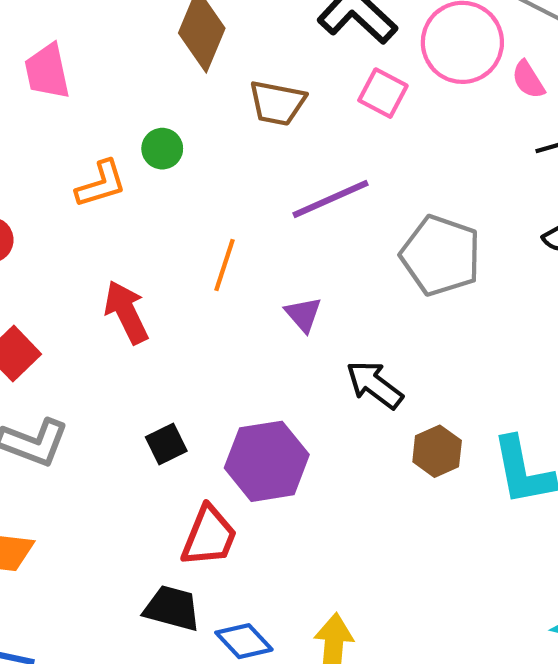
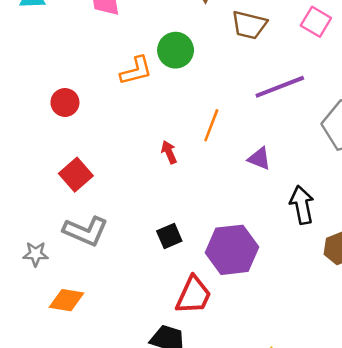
green circle: (162, 149) -> (176, 50), size x1.4
red arrow: (126, 312) -> (169, 152), moved, size x0.6
purple triangle: (303, 314) -> (259, 159), turned -30
black arrow: (374, 385) -> (302, 205), turned 39

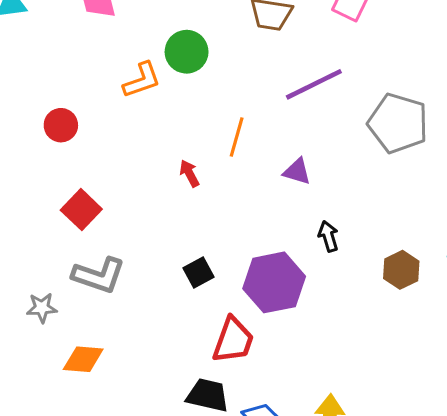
black arrow: (302, 205) -> (328, 236), moved, size x0.7

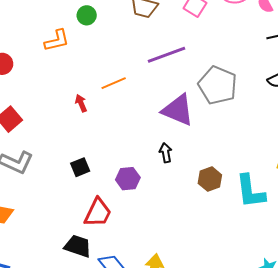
green circle: (187, 52) -> (87, 15), moved, size x0.7
orange line: (237, 137) -> (114, 83), turned 45
purple triangle: (297, 171) -> (178, 110), moved, size x1.8
purple hexagon: (274, 282) -> (128, 179), size x0.6

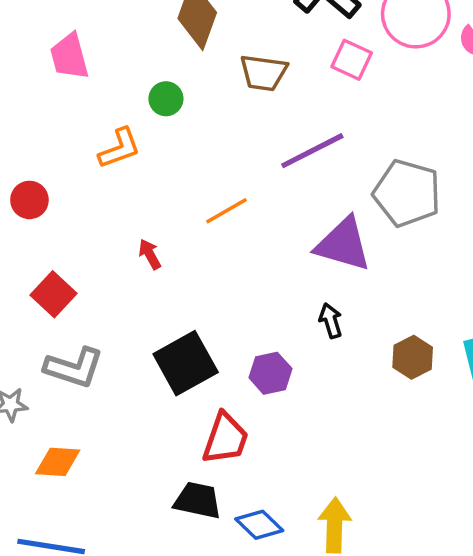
red arrow: (81, 103) -> (150, 254), moved
black square: (80, 167) -> (186, 363), size x1.8

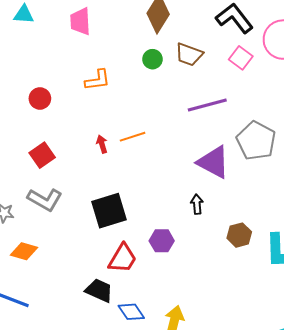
green circle: (166, 99) -> (152, 59), moved
orange line: (227, 211) -> (133, 137), moved
purple hexagon: (270, 373) -> (162, 241), moved

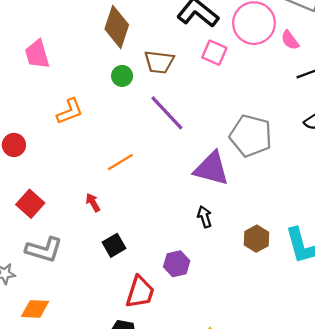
purple line: (207, 105) -> (167, 113), moved, turned 75
red arrow: (102, 144) -> (93, 202), moved
black square: (109, 211) -> (114, 245), size x0.6

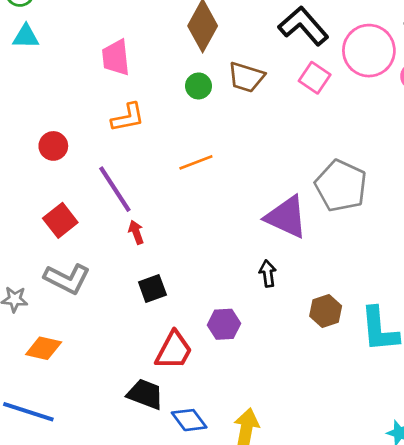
pink trapezoid: (37, 54) -> (116, 58), moved
purple line: (167, 113) -> (115, 189), moved
orange line: (120, 162) -> (196, 162), moved

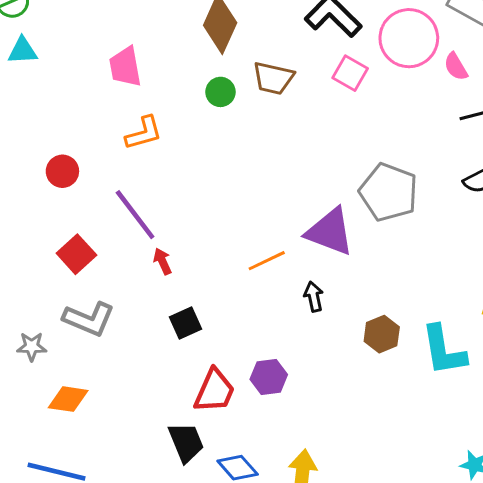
orange line: (196, 162) -> (267, 261), moved
purple hexagon: (224, 324) -> (269, 377), moved
black trapezoid: (145, 394) -> (186, 442), turned 51

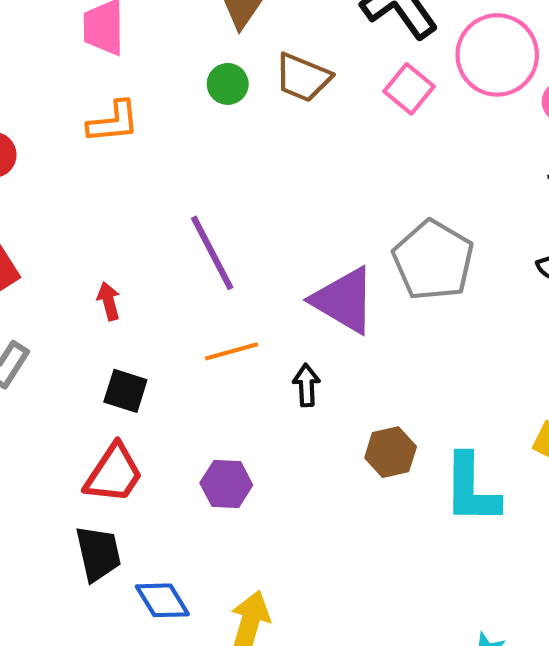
purple line: (135, 215) -> (212, 253), moved
orange line: (267, 261) -> (232, 351), moved
black square: (185, 323) -> (125, 391), turned 32
red trapezoid: (214, 391) -> (114, 474), moved

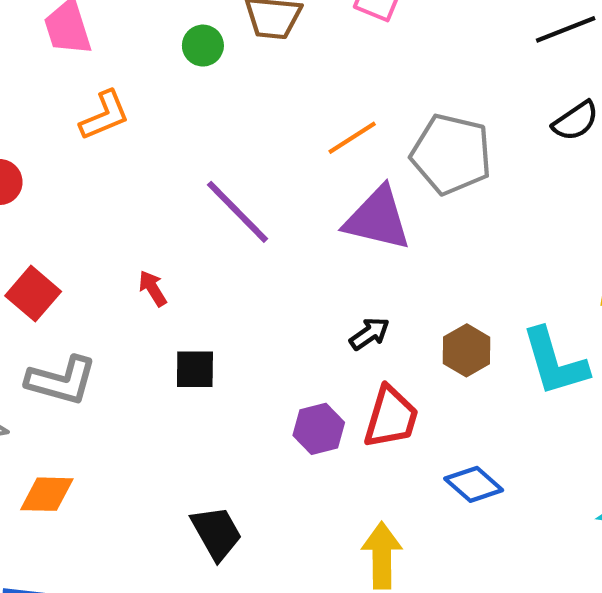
orange line: (232, 351) -> (352, 138), moved
black arrow: (306, 385) -> (369, 334), moved, turned 75
red trapezoid: (114, 474) -> (391, 417), moved
blue diamond: (162, 600) -> (474, 484), moved

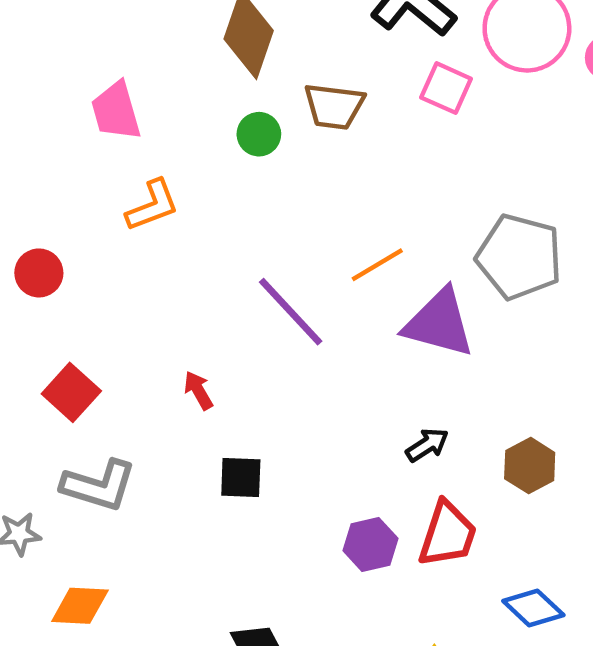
orange line: (352, 138) -> (377, 265), moved

